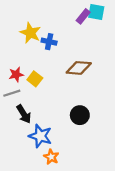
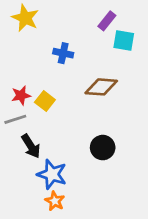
cyan square: (96, 12) -> (124, 40), moved
yellow star: (30, 33) -> (25, 18), moved
orange star: (51, 157) -> (55, 201), moved

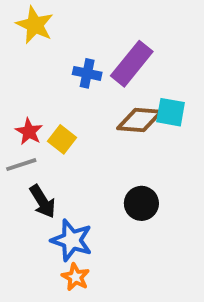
purple rectangle: (107, 21) -> (132, 64), moved, size x1.6
cyan square: (124, 40) -> (171, 112), moved
red star: (21, 95) -> (29, 132), turned -30

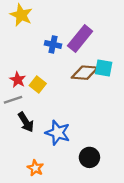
black circle: (141, 203) -> (89, 157), moved
blue star: (72, 240) -> (58, 133), moved
orange star: (75, 277) -> (35, 168), moved

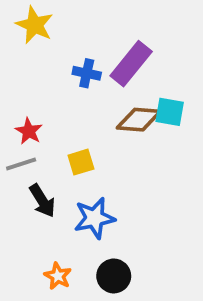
yellow square: (38, 84) -> (81, 162), moved, turned 35
blue star: (58, 133) -> (94, 218), turned -30
black circle: (89, 157) -> (114, 276), moved

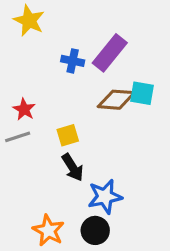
black arrow: (42, 201) -> (73, 167), moved
blue star: (94, 218) -> (105, 197), moved
orange star: (58, 276) -> (48, 230), size x1.4

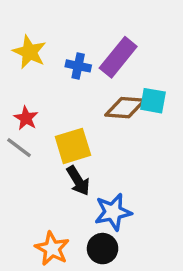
yellow star: (29, 21) -> (29, 52), moved
yellow square: (68, 135) -> (73, 146), size x1.5
gray line: (18, 137) -> (19, 148), turned 55

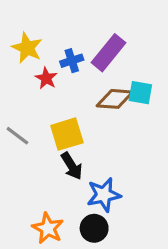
blue cross: (78, 66) -> (72, 61), turned -30
red star: (26, 118) -> (46, 78), moved

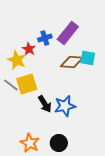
yellow star: (27, 48) -> (17, 60), moved
yellow square: (67, 134) -> (27, 84), moved
blue star: (104, 195) -> (65, 106), moved

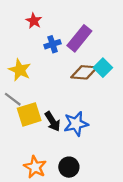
red star: (29, 49) -> (34, 21), moved
cyan square: (88, 58) -> (103, 68), turned 35
yellow square: (27, 84) -> (29, 114), moved

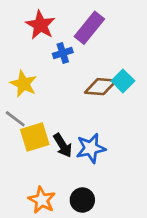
red star: (34, 21) -> (40, 25), size x1.5
purple rectangle: (79, 38) -> (89, 28), moved

